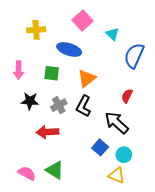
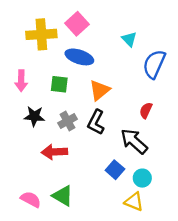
pink square: (83, 21) -> (77, 24), moved
yellow cross: (36, 30) -> (41, 34), size x1.4

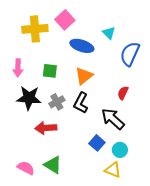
blue ellipse: (79, 57) -> (82, 46), moved
black star: (34, 116) -> (29, 98), size x1.4

